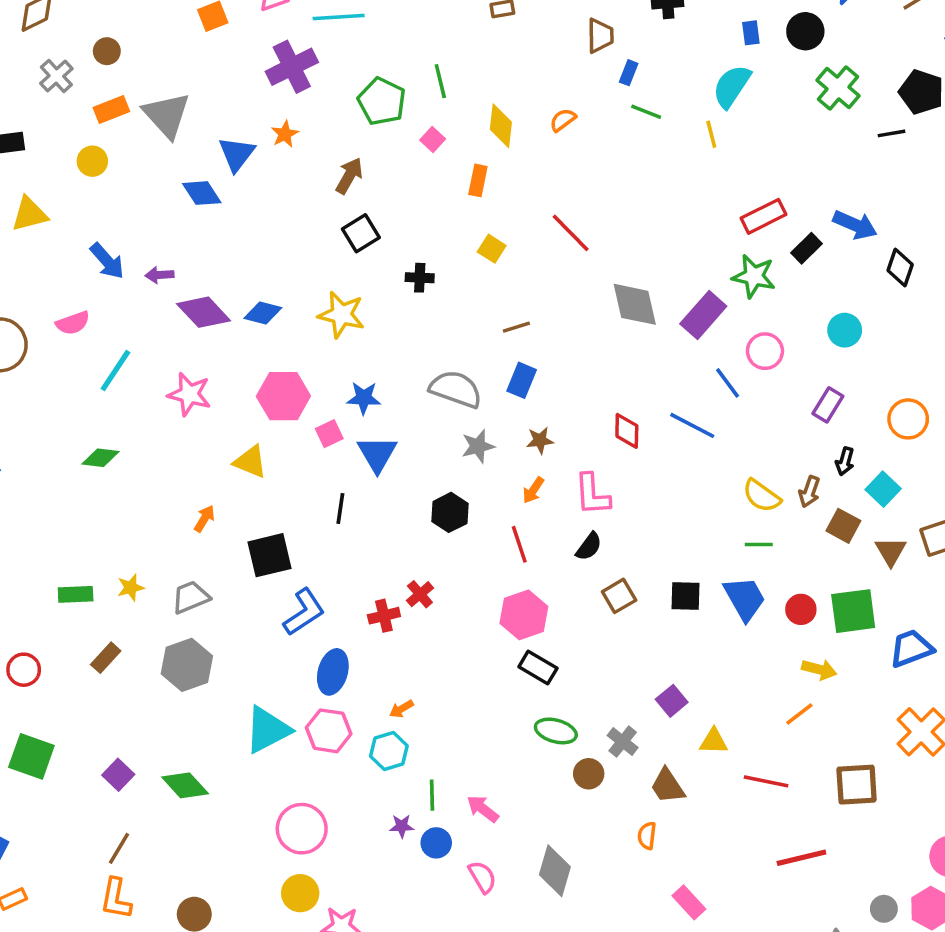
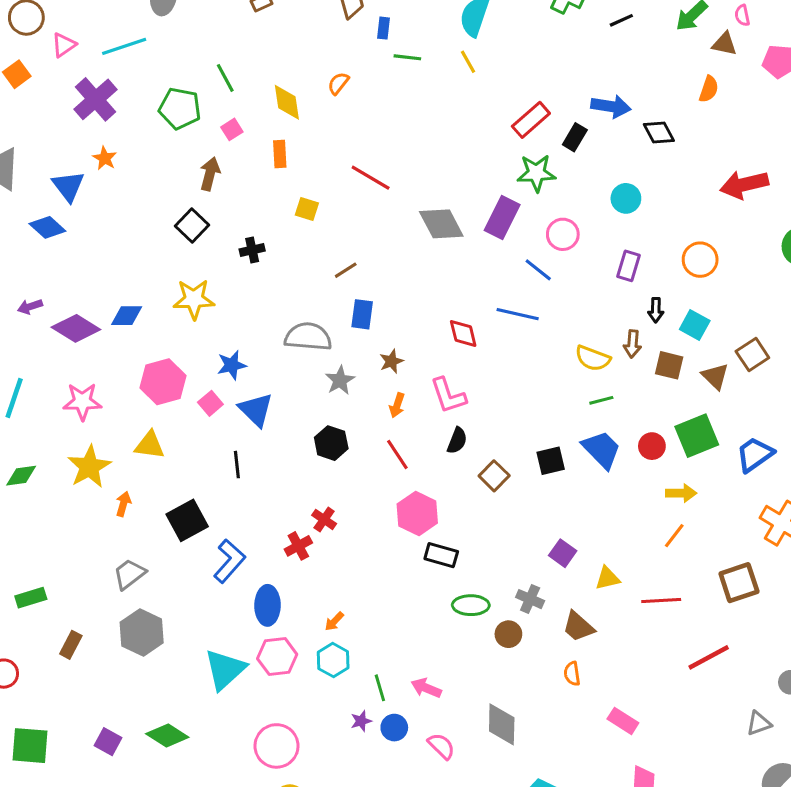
pink square: (433, 140) -> (232, 129), turned 30
brown arrow: (349, 176) -> (210, 174), moved
black diamond: (900, 268) -> (659, 132), turned -32
yellow star: (131, 588) -> (89, 467), moved, size x1.8

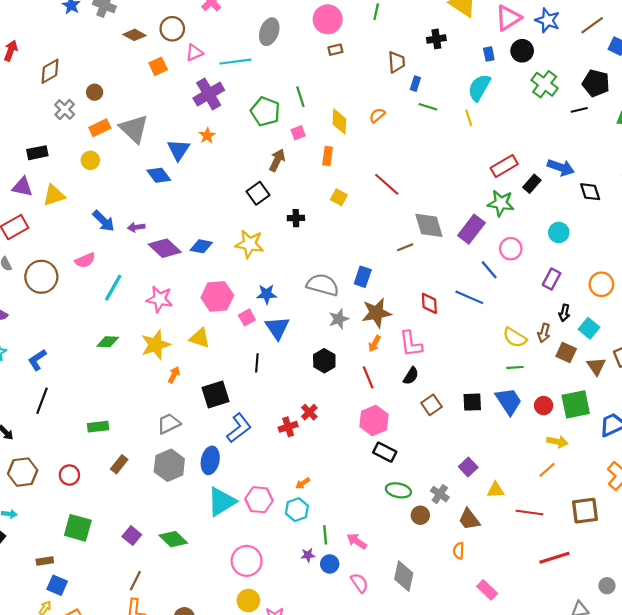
brown line: (346, 270) -> (405, 247), moved
brown star: (391, 361) -> (376, 313), size x1.8
blue ellipse: (267, 605) -> (210, 460), moved

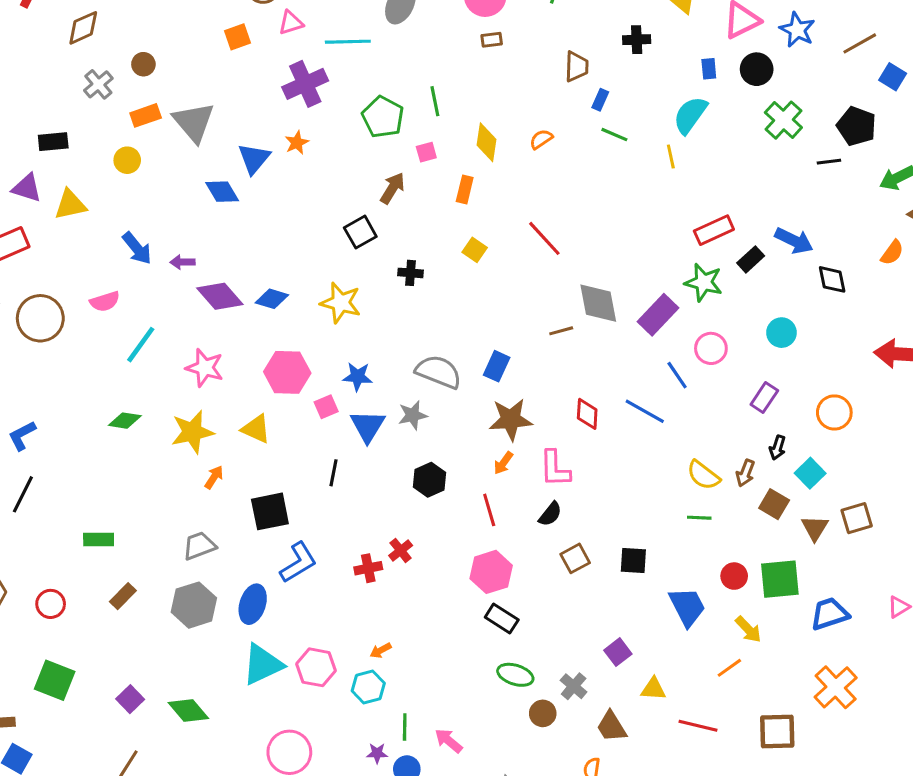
gray star: (339, 319) -> (413, 415), moved
blue trapezoid: (509, 401) -> (687, 607), moved
yellow arrow: (557, 442) -> (748, 629), turned 30

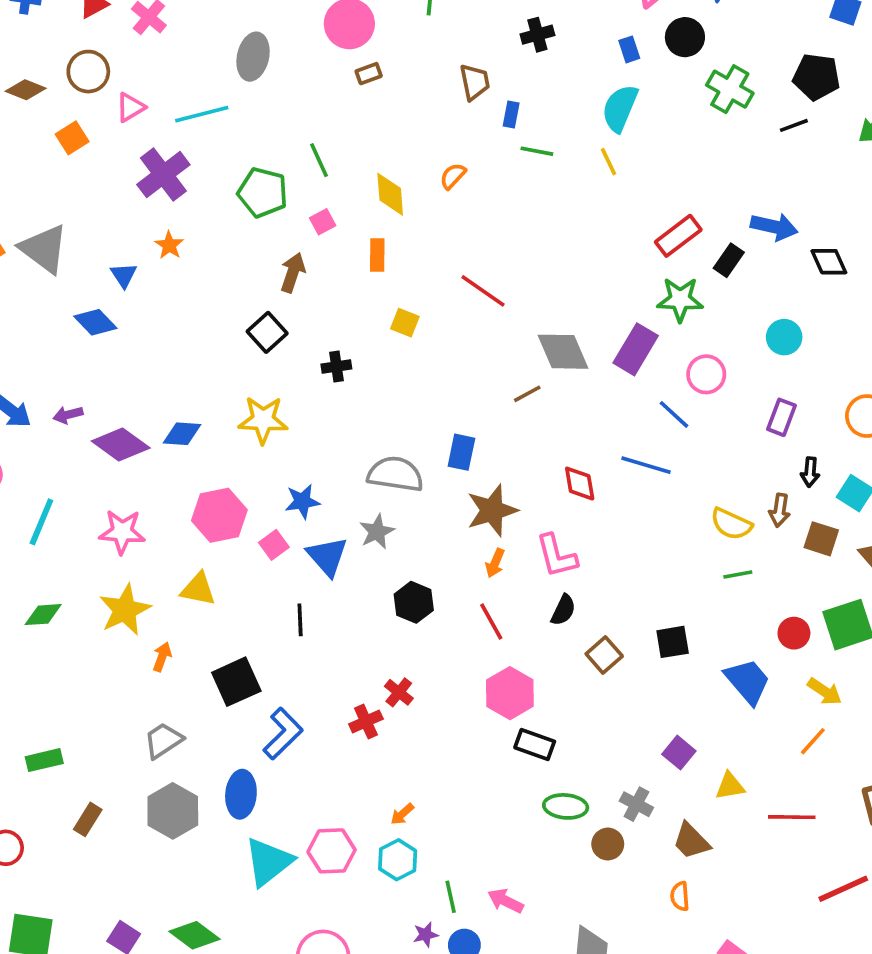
blue triangle: (254, 159) -> (124, 275), size x0.7

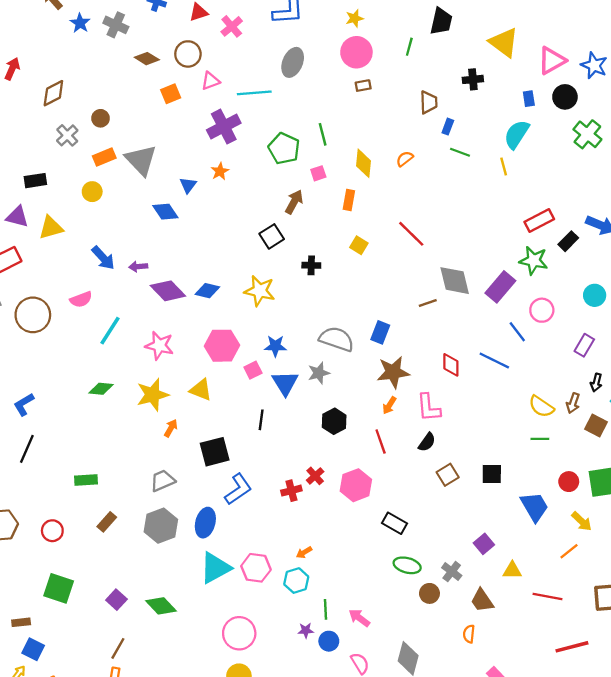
pink hexagon: (510, 693) -> (356, 485), moved

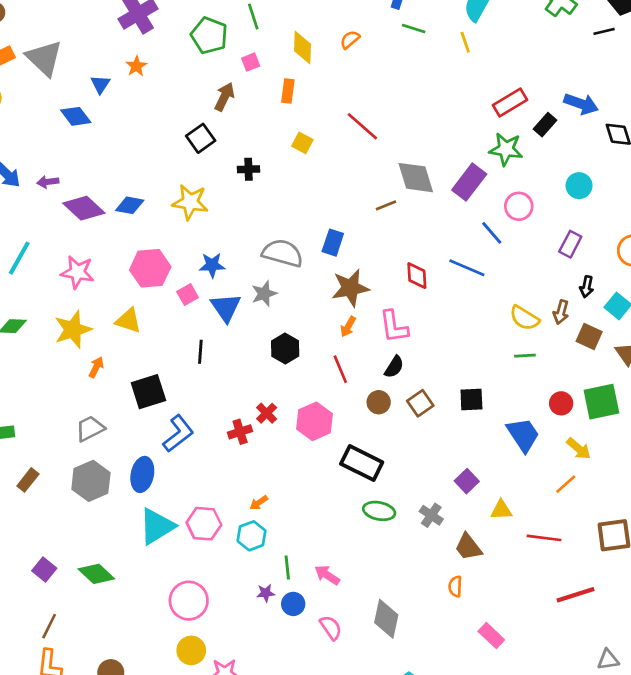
black rectangle: (394, 523) -> (362, 463), size x1.4
brown circle: (429, 593) -> (379, 402), moved

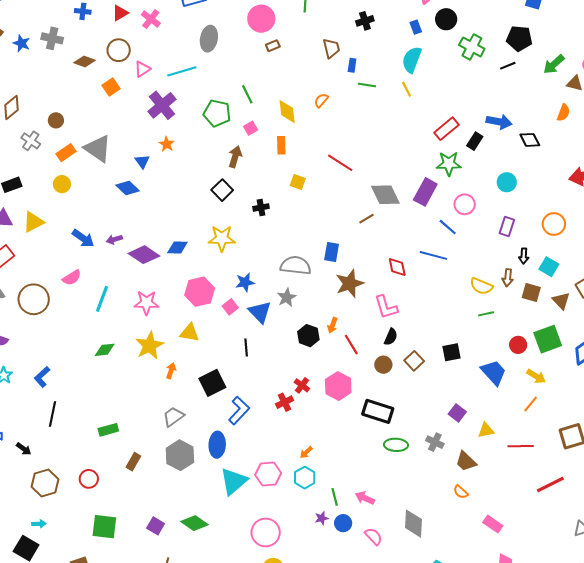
orange arrow: (348, 327) -> (332, 325), moved
orange semicircle: (455, 586) -> (461, 492), turned -42

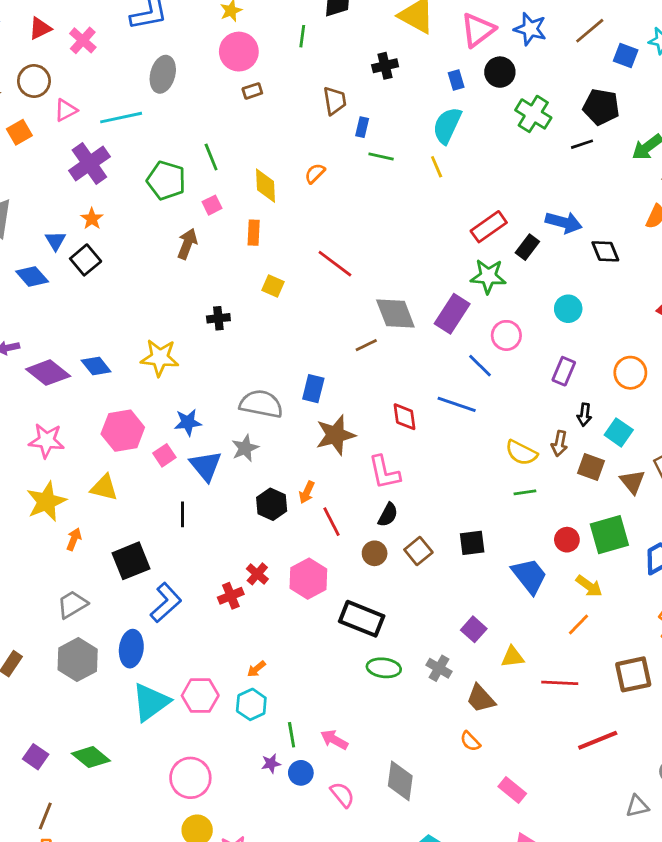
black square: (222, 190) -> (86, 260), moved
blue diamond: (177, 248) -> (96, 366), turned 45

